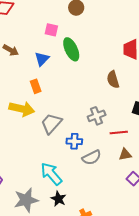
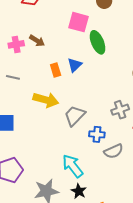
pink square: (51, 30) -> (78, 22), size x1.5
blue triangle: (42, 59) -> (75, 65), moved
orange rectangle: (36, 86) -> (56, 70), moved

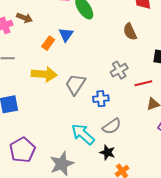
orange rectangle: (56, 70) -> (48, 43), turned 64
gray semicircle: (114, 151) -> (112, 126), moved
black star: (79, 191) -> (107, 152), moved

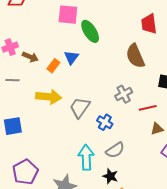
brown arrow: (24, 18) -> (30, 57), moved
brown semicircle: (130, 32) -> (135, 56), size x1.4
blue cross: (101, 99) -> (105, 122), turned 35
cyan arrow: (83, 134) -> (86, 157), turned 45

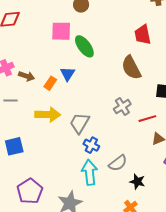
blue cross: (105, 122) -> (91, 145), moved
black star: (110, 176) -> (137, 182), moved

